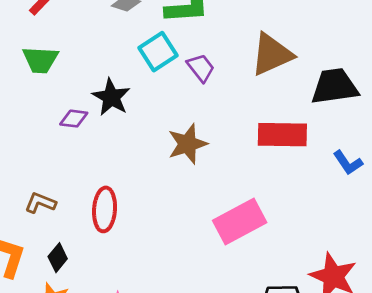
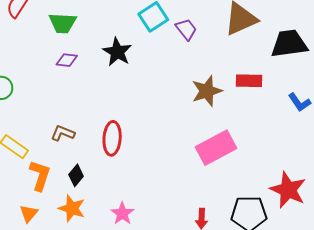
purple diamond: (74, 119) -> (67, 60), moved
red rectangle: (282, 135) -> (249, 81), size x0.7
brown star: (187, 144) -> (207, 91), moved

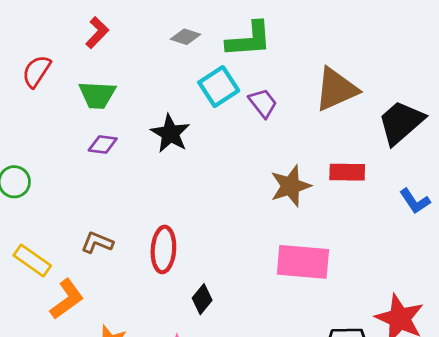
black trapezoid: (289, 44) -> (401, 122), turned -33
pink rectangle: (216, 148) -> (303, 262), turned 33
orange L-shape: (40, 175) -> (67, 299), turned 36
black diamond: (76, 175) -> (202, 299), moved

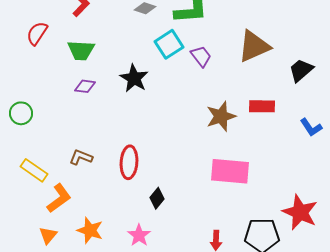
black trapezoid: (401, 122) -> (301, 70), size x0.7

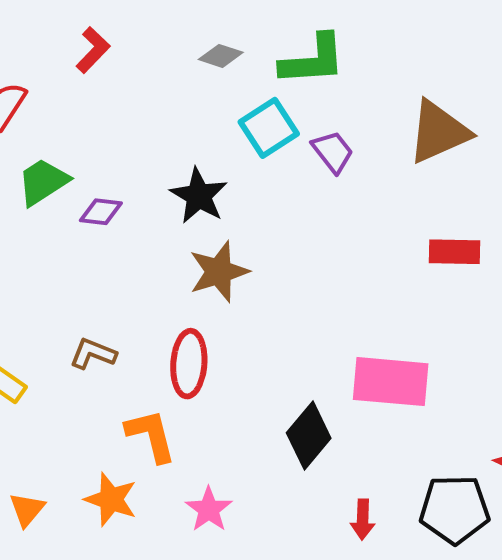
green trapezoid: (81, 50) -> (43, 182), moved, turned 144
brown star: (221, 116) -> (219, 272), moved
orange L-shape: (59, 198) -> (151, 436), moved, turned -68
black diamond: (157, 198) -> (309, 436), moved, size x1.5

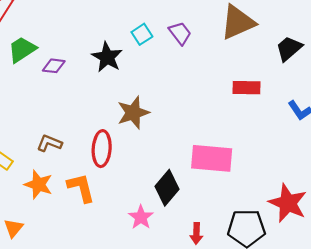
cyan square: (269, 128) -> (142, 34), moved, size x0.7
brown star: (219, 272) -> (133, 113), moved
orange star: (111, 499) -> (39, 185), moved
pink star: (209, 509) -> (141, 217), moved

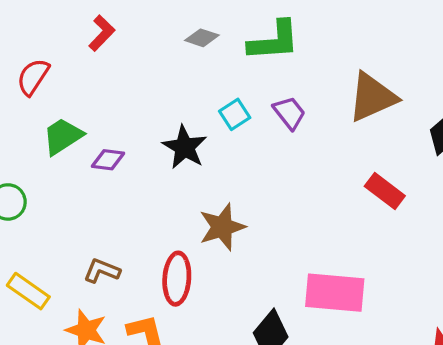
red rectangle: (246, 88) -> (385, 191), turned 36

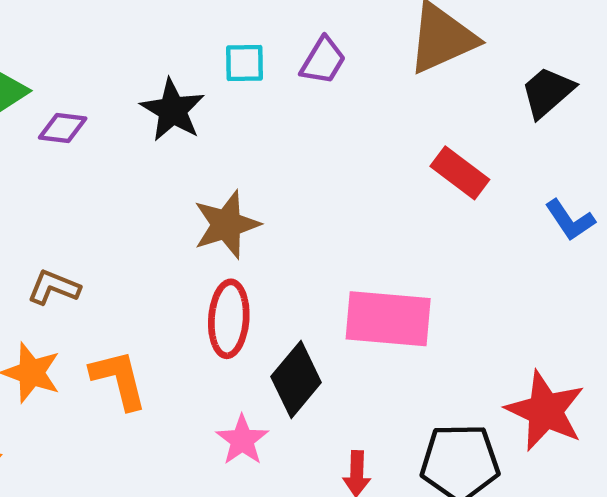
purple trapezoid: (289, 113) -> (323, 61), turned 69
cyan square: (235, 114) -> (244, 63), turned 32
red ellipse: (177, 279) -> (229, 319), moved

